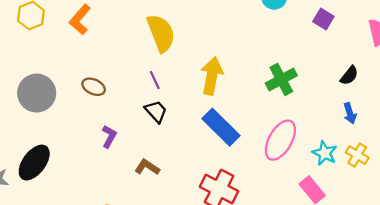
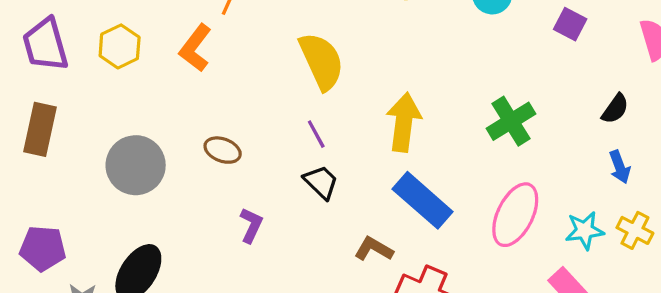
cyan star: (325, 153) -> (585, 230), turned -30
brown L-shape: (147, 167) -> (374, 249), moved

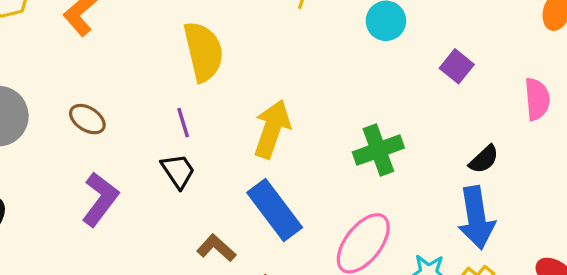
blue arrow: (620, 167) -> (476, 218), size x1.8
purple L-shape: (251, 225) -> (100, 199), size x1.5

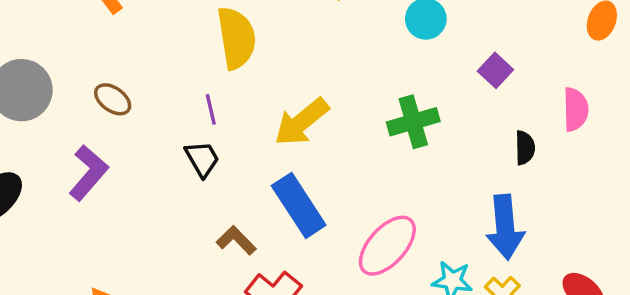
yellow arrow: (272, 129) -> (302, 122), turned -152
green cross: (378, 150) -> (413, 122), moved
black semicircle: (484, 159) -> (525, 148), moved, turned -52
purple L-shape: (100, 199) -> (89, 173), moved

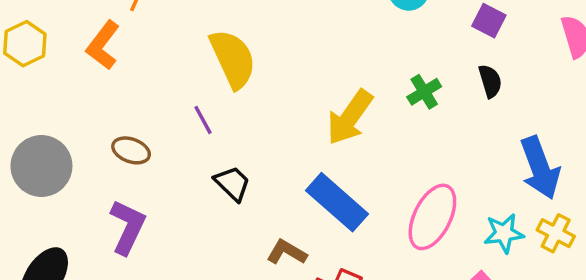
purple line: (211, 109) -> (203, 120), moved
yellow arrow: (302, 122) -> (350, 117), moved
green cross: (413, 122) -> (424, 92), size x0.7
black semicircle: (525, 148) -> (490, 81), moved

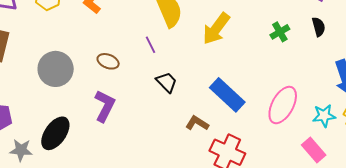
yellow arrow: (350, 117) -> (216, 29), moved

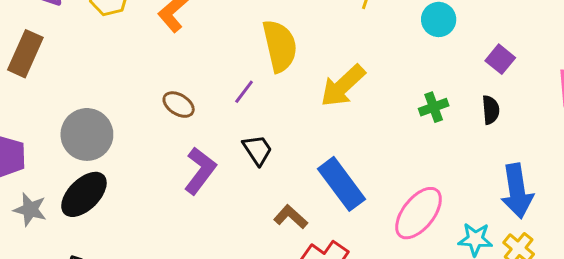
purple line: (151, 45) -> (244, 92), turned 54
gray circle: (56, 69) -> (87, 134), moved
purple L-shape: (105, 106) -> (200, 171), moved

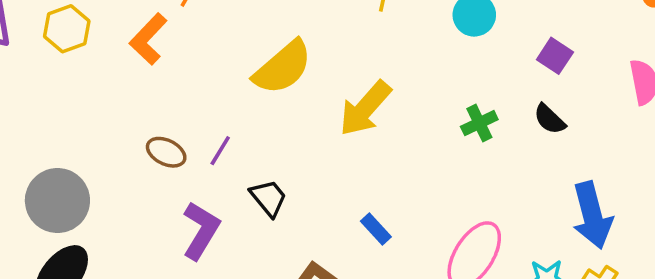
yellow semicircle: (280, 46) -> (283, 67), turned 68
purple line: (244, 92) -> (220, 151), moved
black semicircle: (491, 110) -> (550, 119), turned 144
blue rectangle: (341, 184) -> (376, 229), size x0.5

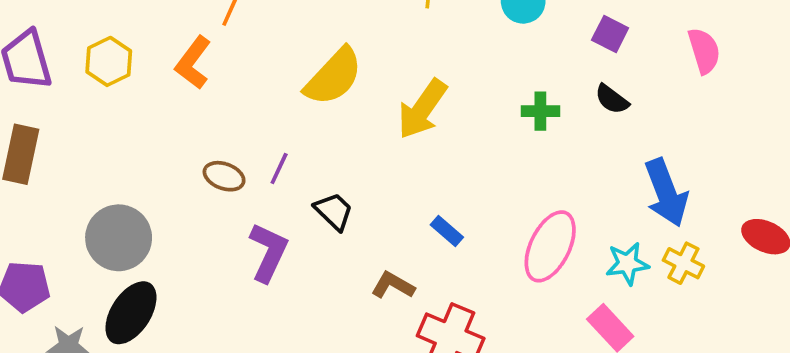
green cross: (479, 123) -> (540, 111), turned 32

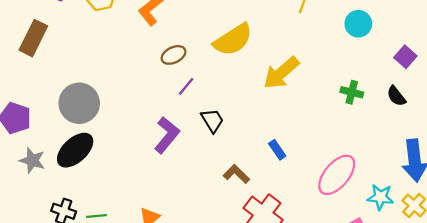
brown ellipse: (224, 176) -> (174, 55), moved, turned -60

